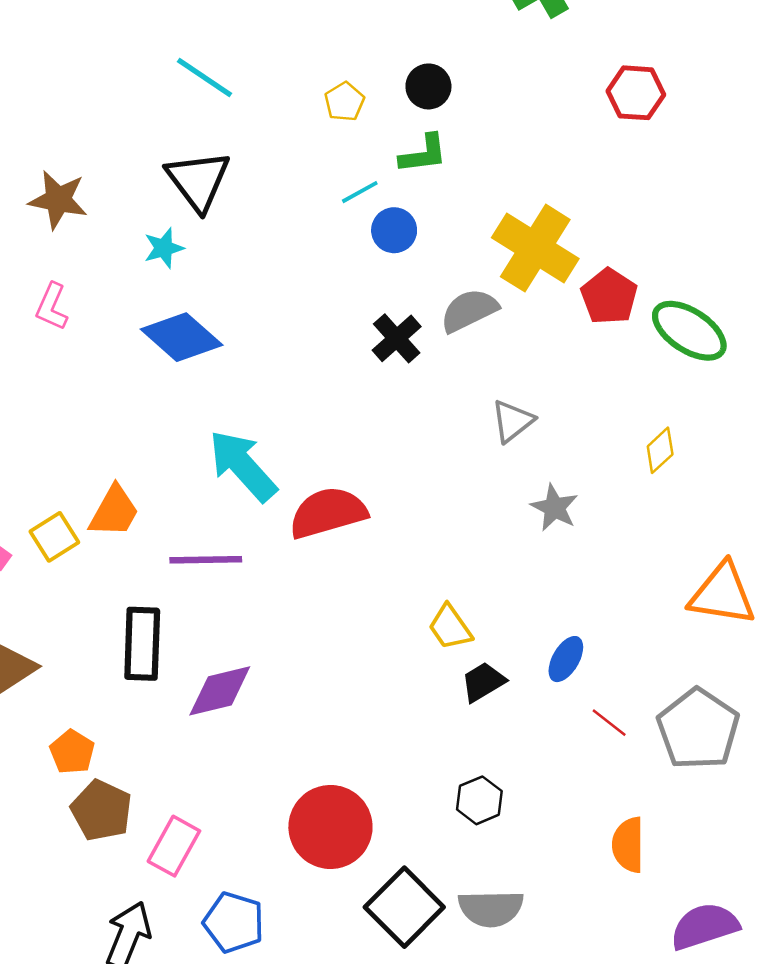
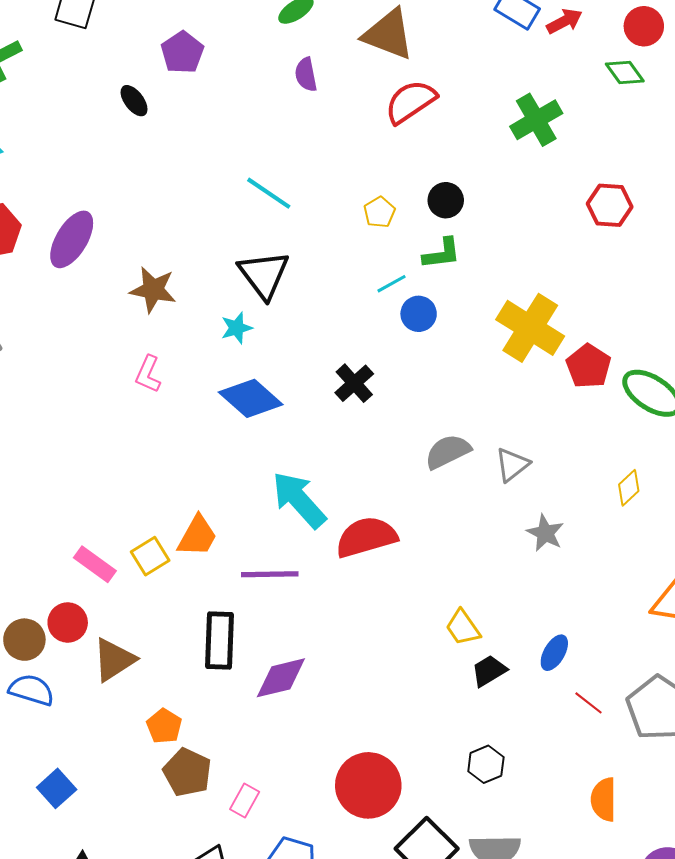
gray semicircle: (469, 310) -> (448, 452), moved
black cross: (397, 338) -> (354, 383), moved
pink rectangle: (174, 846) -> (245, 800), size x0.7

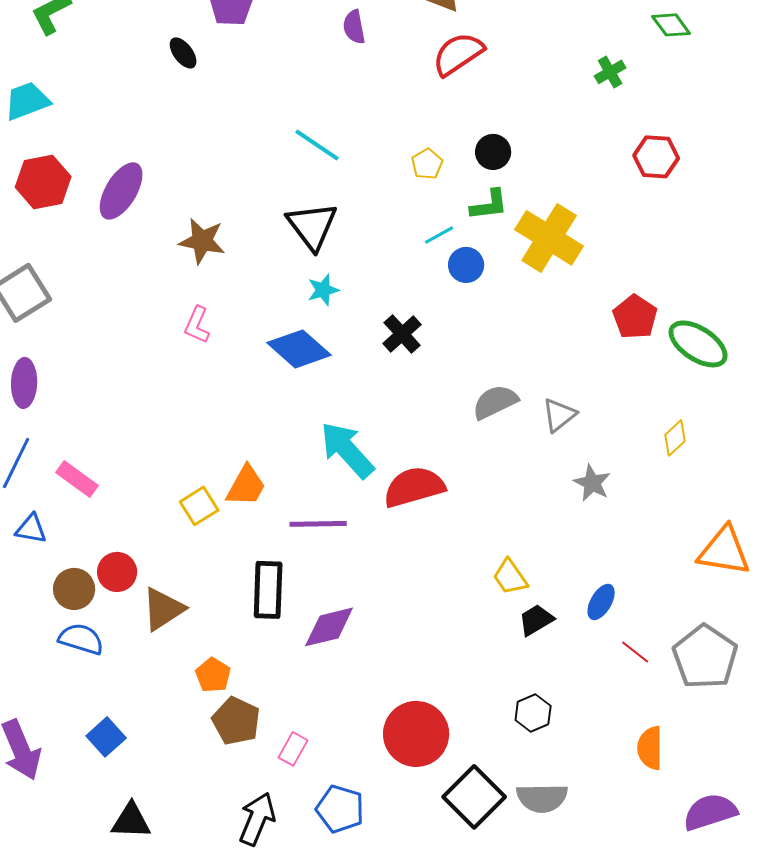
green cross: (536, 120) -> (610, 72), moved, size x0.6
cyan star: (237, 328) -> (323, 290), moved
yellow cross: (530, 328) -> (549, 238), moved
pink rectangle: (95, 564) -> (77, 479), moved

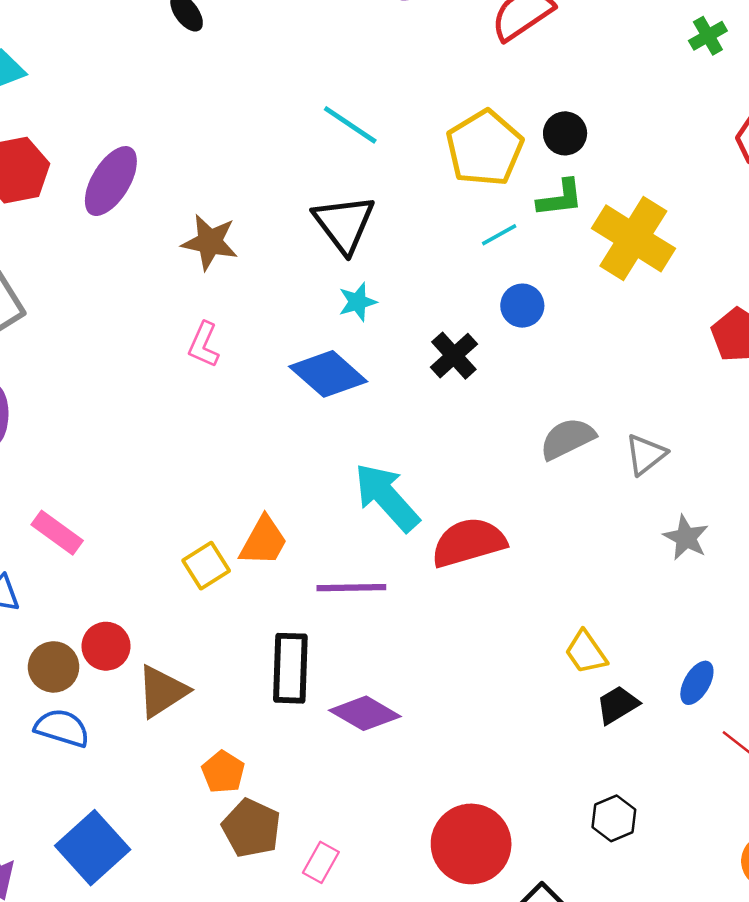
yellow pentagon: (427, 164) -> (484, 148), size x2.0
blue circle: (466, 265) -> (522, 306), moved
purple diamond: (329, 627) -> (365, 713), turned 44
blue square: (106, 737) -> (93, 848), size x1.5

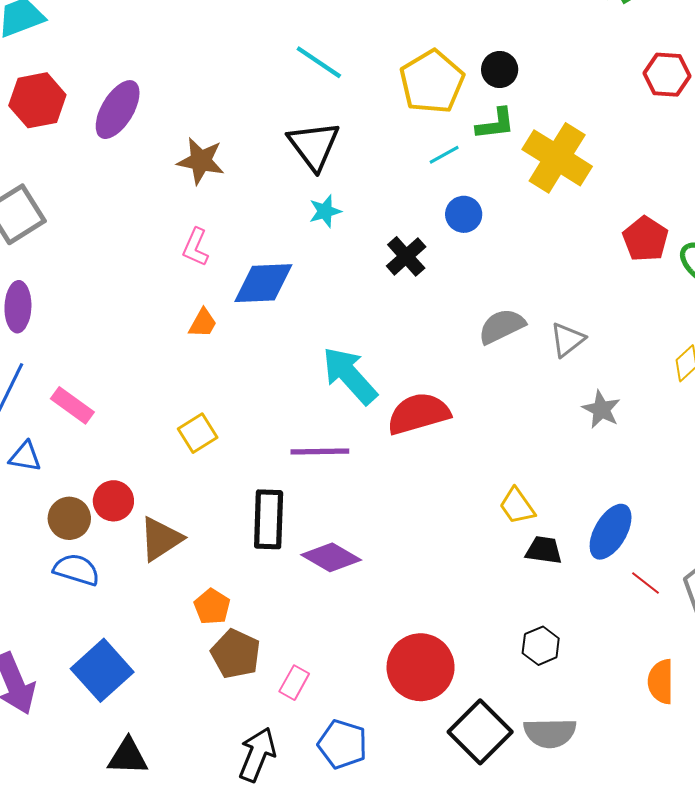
blue diamond: (328, 374) -> (263, 283), moved, turned -44
orange trapezoid: (263, 541) -> (203, 323), moved, size x0.7
blue ellipse: (697, 683) -> (611, 532), size x1.5
black trapezoid: (618, 705) -> (544, 550), turned 39

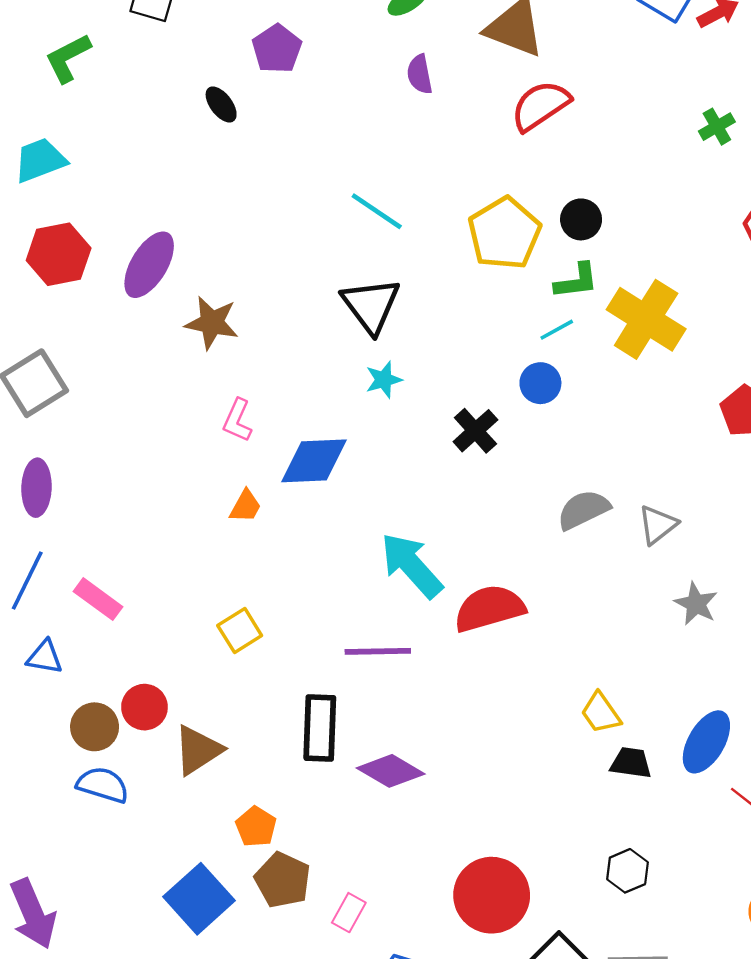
cyan line: (444, 155) -> (557, 330), moved
brown star: (201, 161) -> (212, 323), moved
blue square: (102, 670) -> (199, 899), moved

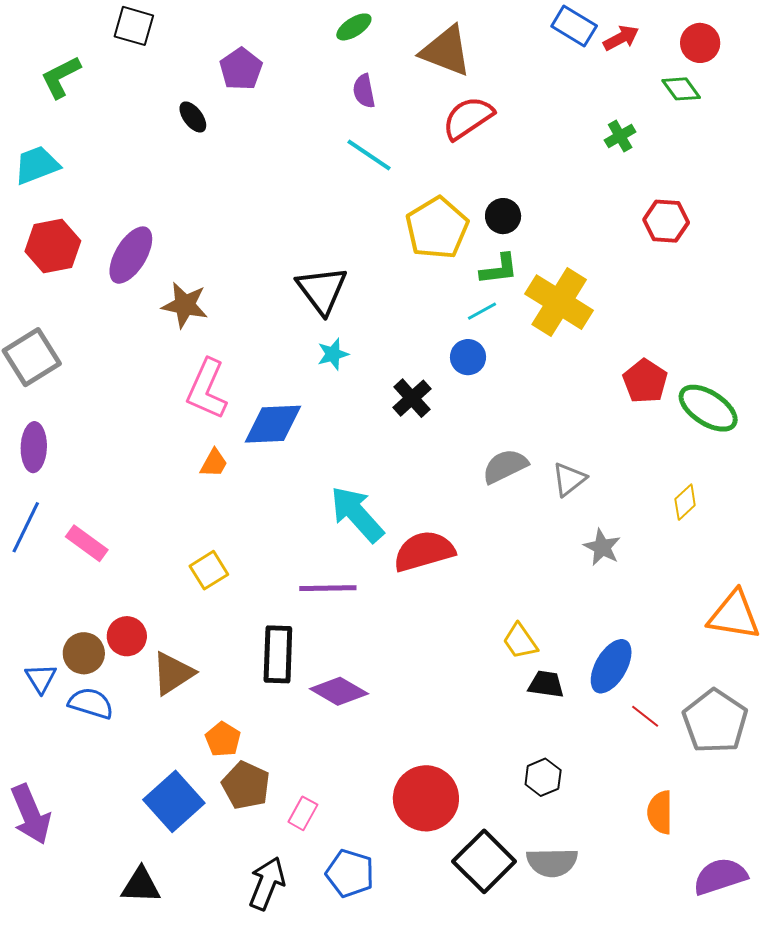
cyan line: (377, 211) -> (369, 155), moved
pink L-shape: (237, 420) -> (207, 389), size x1.6
blue triangle: (45, 657) -> (41, 678), moved, turned 48

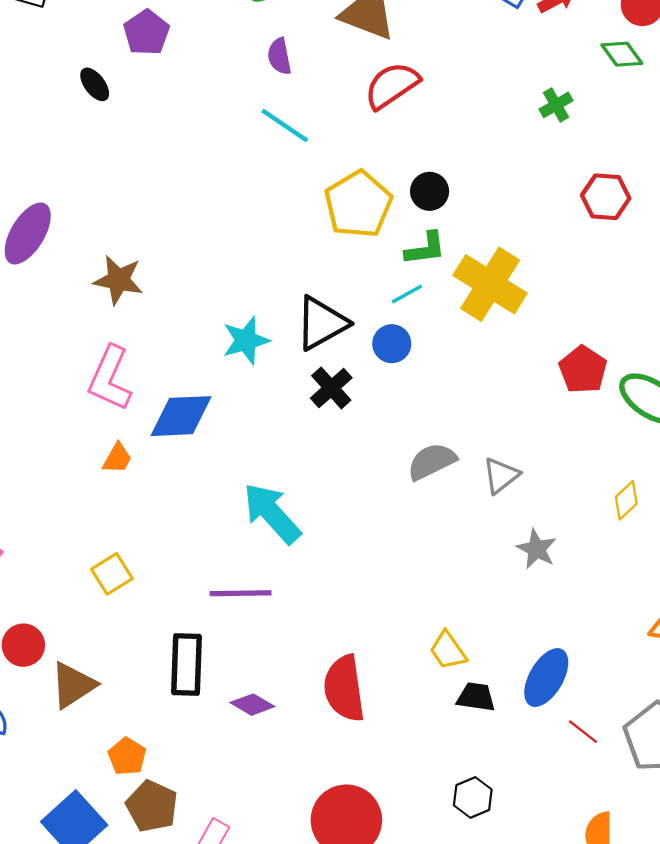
black triangle: (322, 290) -> (322, 323), moved, turned 38
brown star: (185, 305) -> (118, 280), moved
cyan star: (333, 354) -> (246, 340), size x1.4
red semicircle: (424, 551) -> (344, 688), moved, turned -82
purple diamond: (339, 691) -> (252, 705), size x0.7

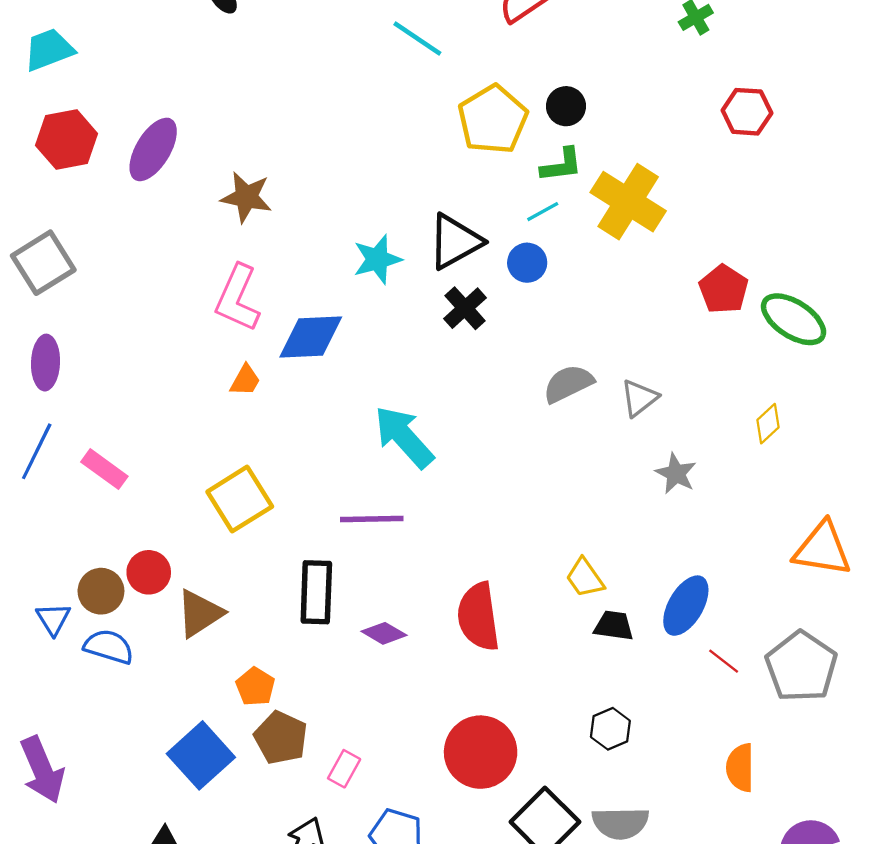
yellow square: (112, 574) -> (240, 499), size x1.5

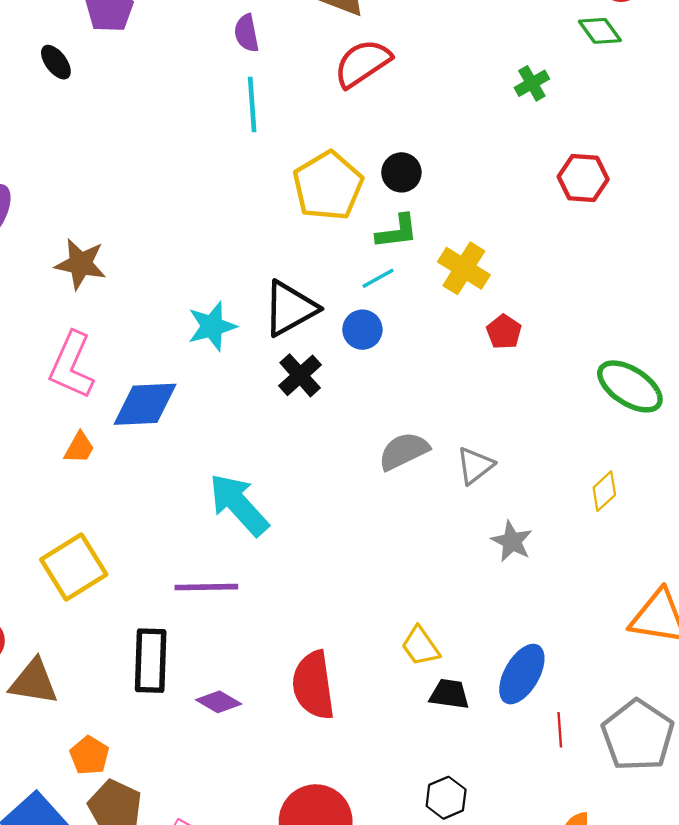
cyan line: (417, 38) -> (252, 104), turned 52
yellow cross: (628, 202) -> (464, 268), size x0.7
red pentagon: (724, 289) -> (504, 332), moved, size x0.7
brown triangle: (200, 613) -> (34, 682), turned 42
red line: (724, 661) -> (560, 730), turned 48

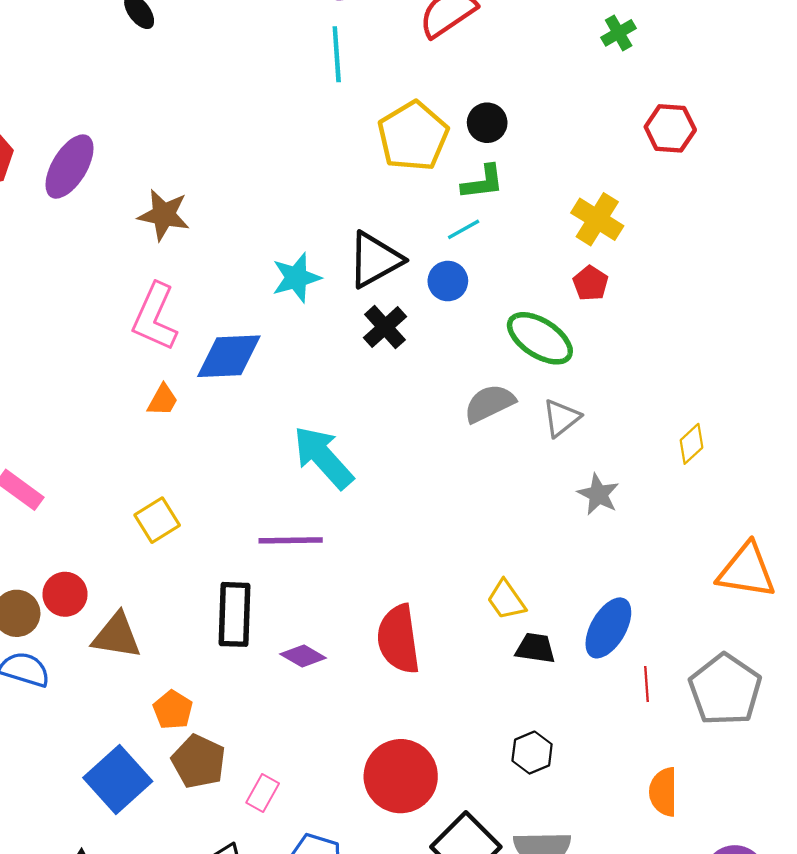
yellow cross: (464, 268) -> (597, 219), moved
green ellipse: (630, 386) -> (540, 338), moved
yellow square: (74, 567) -> (157, 520), size x0.7

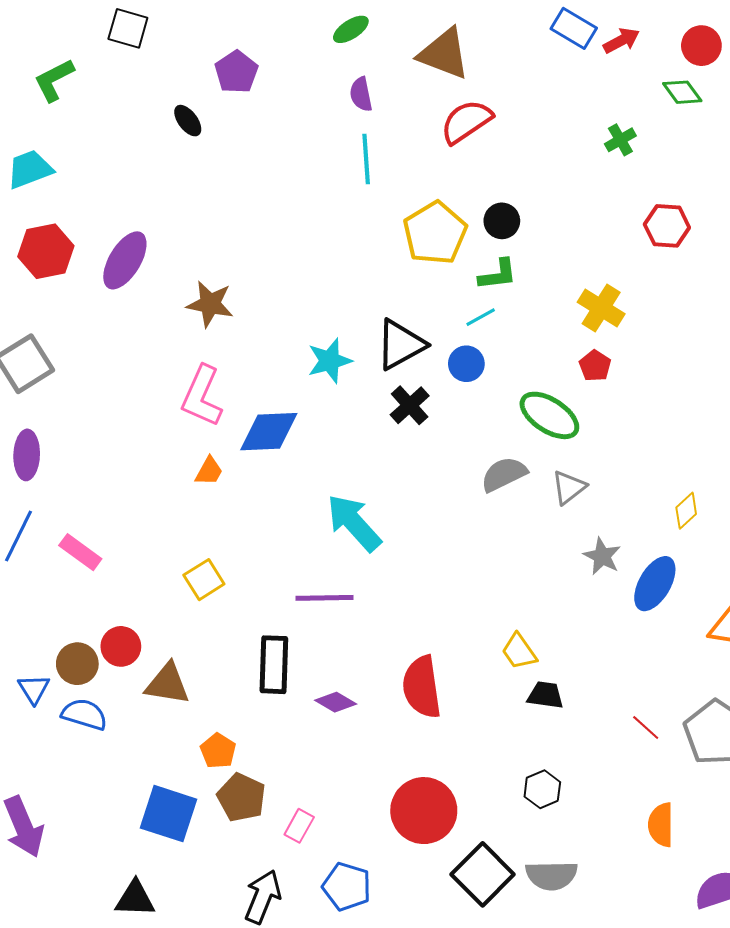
blue ellipse: (608, 628) -> (655, 584), moved
red line: (647, 684) -> (646, 727), turned -44
blue square: (118, 780) -> (168, 814), turned -30

